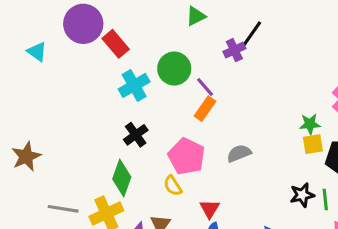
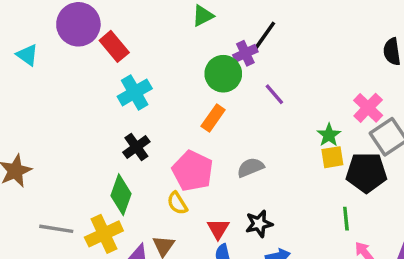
green circle: (174, 69) -> (223, 74), moved
purple line: (205, 87) -> (274, 94), moved
green star: (310, 124) -> (329, 135), turned -30
black star: (302, 195) -> (259, 224), moved

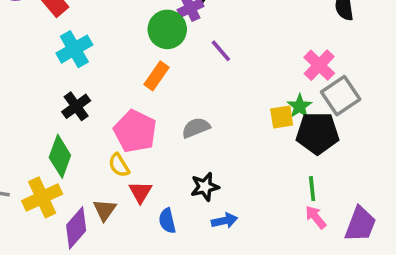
green star: (329, 135) -> (300, 106), moved
green line: (346, 219) -> (312, 189), moved
red triangle: (218, 229) -> (140, 192), moved

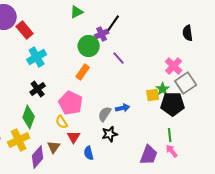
gray semicircle: (196, 128) -> (105, 114), moved, turned -35
blue arrow: (224, 221) -> (123, 108), moved
purple trapezoid: (360, 224) -> (149, 155), moved

